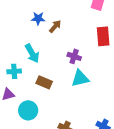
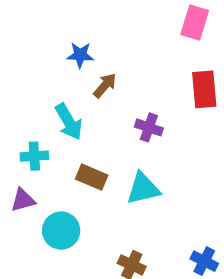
brown arrow: (55, 26) -> (105, 85), moved
cyan triangle: (80, 78) -> (143, 189), moved

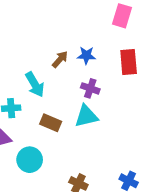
blue star: (80, 55) -> (86, 55), moved
cyan triangle: (143, 189) -> (86, 116), moved

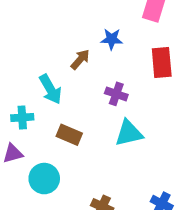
blue star: (86, 55) -> (112, 39), moved
cyan triangle: (86, 116) -> (129, 133), moved

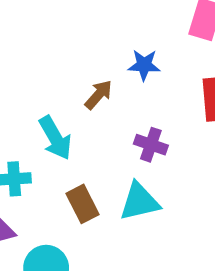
cyan triangle: (129, 133) -> (139, 202), moved
brown rectangle: (69, 135) -> (83, 204), turned 40

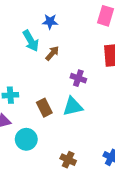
blue star: (144, 65) -> (50, 22), moved
cyan arrow: (55, 138) -> (31, 41), moved

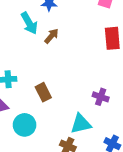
purple cross: (78, 78) -> (101, 97), moved
cyan triangle: (73, 106) -> (81, 124), moved

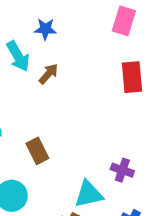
purple cross: (101, 97) -> (122, 170), moved

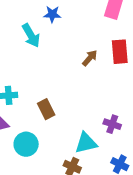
brown arrow: (49, 74) -> (90, 58), moved

